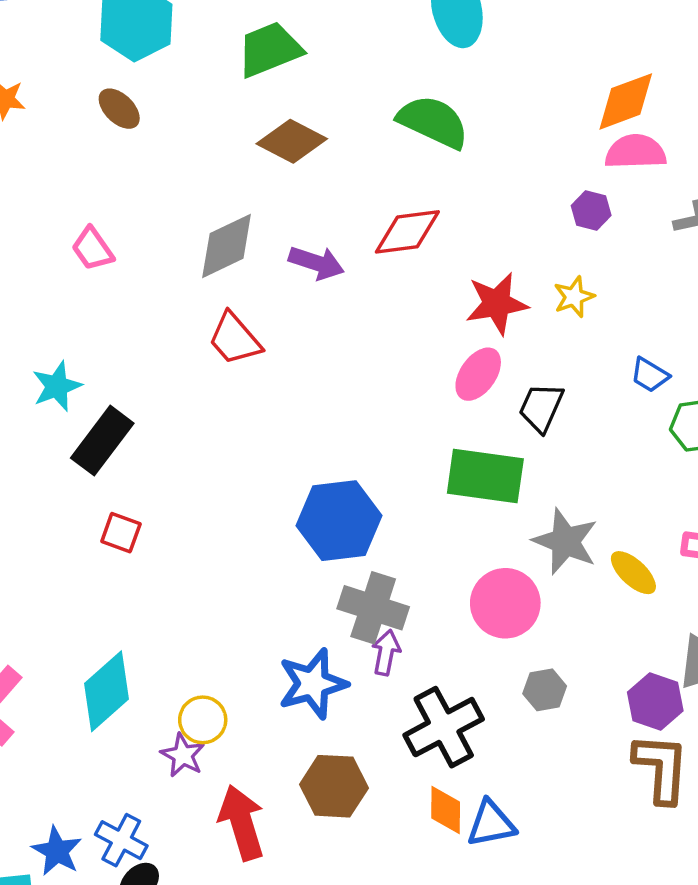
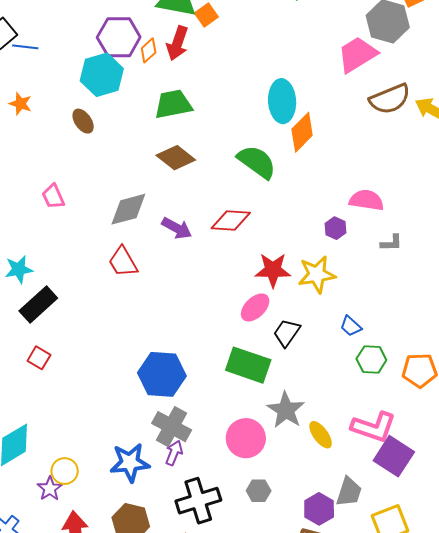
orange diamond: (626, 101) -> (302, 132), moved, turned -36
yellow star: (574, 297) -> (317, 275), size x1.6

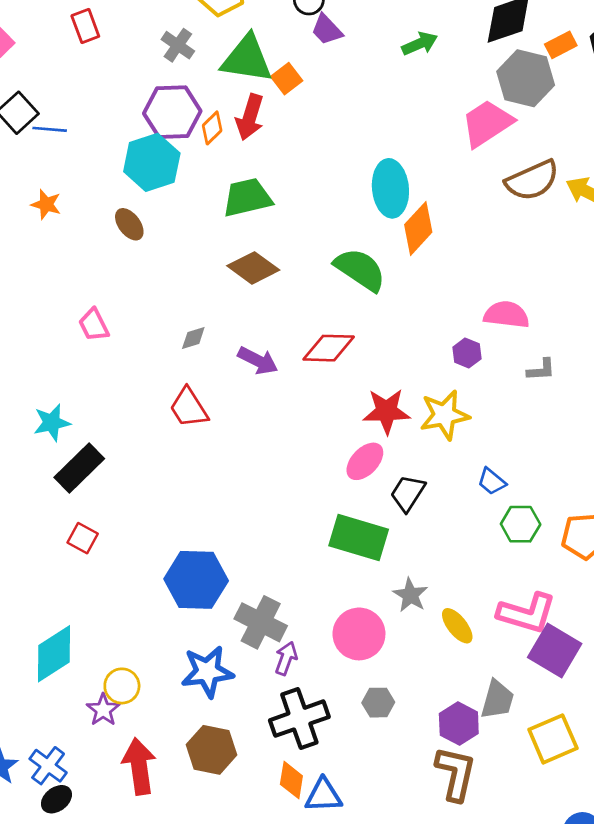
gray diamond: (128, 209) -> (193, 338), size x0.5
blue hexagon: (162, 374) -> (196, 580), moved
gray star: (286, 410) -> (410, 595), size x0.7
purple arrow: (174, 453) -> (286, 658), moved

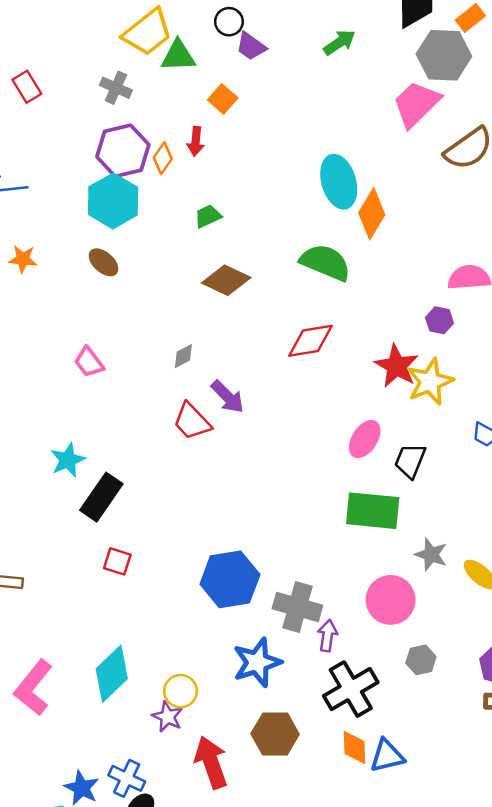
green triangle: (247, 59) -> (178, 56), moved, size x0.7
red arrow: (250, 117) -> (196, 141), size x0.7
green trapezoid: (247, 198) -> (208, 216), size x0.6
purple arrow: (258, 361) -> (228, 397), moved, turned 30
red star: (387, 411) -> (397, 366), moved, turned -30

